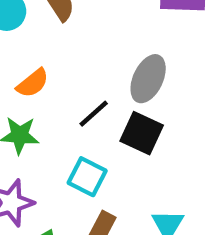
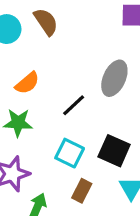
black square: (142, 133) -> (114, 151), moved

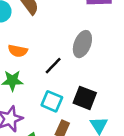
orange semicircle: (27, 83) -> (18, 51), turned 54

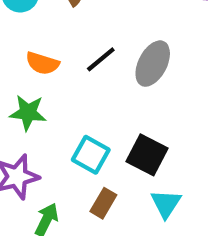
black line: (53, 66) -> (101, 59), moved

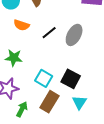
orange semicircle: (42, 63) -> (21, 25), moved
brown rectangle: (103, 203) -> (49, 102), size x1.5

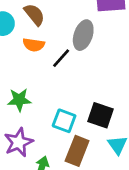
orange semicircle: (21, 25) -> (34, 45), moved
gray ellipse: (74, 35) -> (83, 35), moved

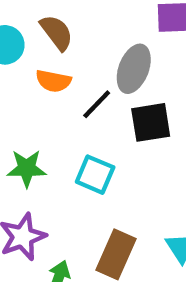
black square: (100, 115) -> (151, 122), moved, turned -30
cyan square: (64, 121) -> (95, 175), moved

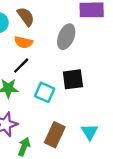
black line: (97, 104) -> (21, 66), moved
black square: (151, 122) -> (73, 79), moved

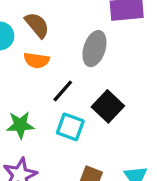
black line: (21, 66) -> (63, 91), moved
black square: (73, 79) -> (108, 106), turned -35

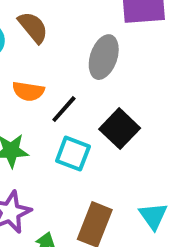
orange semicircle: (37, 60) -> (28, 91), moved

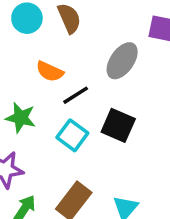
black square: (120, 129) -> (118, 125), turned -36

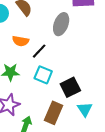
black square: (118, 125) -> (70, 87), moved, turned -36

